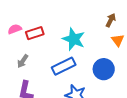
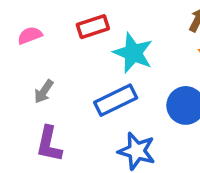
red rectangle: (35, 33) -> (93, 27), moved

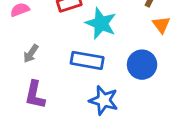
blue rectangle: (116, 100) -> (87, 60), turned 36

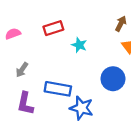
cyan star: (101, 23) -> (79, 45), size x0.6
blue rectangle: (87, 60) -> (58, 89), moved

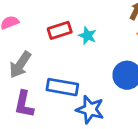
red rectangle: (53, 28) -> (60, 30), moved
gray arrow: (22, 70) -> (20, 65), size x1.5

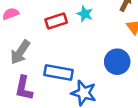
cyan star: (87, 36) -> (85, 14), moved

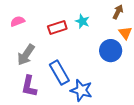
blue circle: (117, 62) -> (111, 51), moved
blue rectangle: (59, 72) -> (59, 73), turned 50

